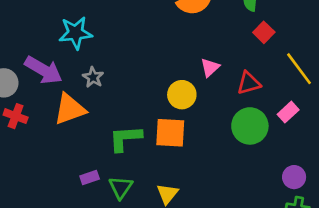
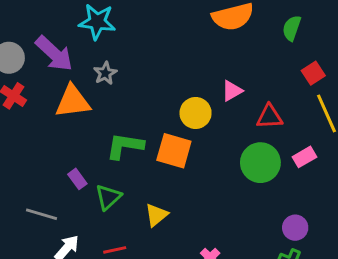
red square: (264, 32) -> (313, 73), moved
purple rectangle: (90, 177) -> (77, 179), turned 60

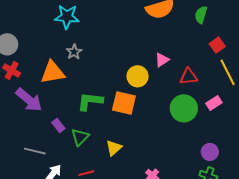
purple arrow: (54, 54) -> (29, 100), moved

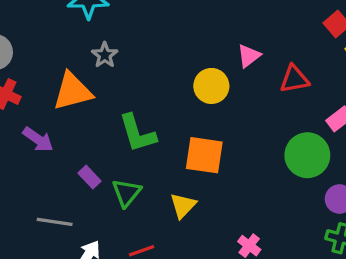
purple arrow: (29, 100) -> (38, 139), size x0.7
green L-shape: (90, 101) -> (137, 133), turned -108
orange square: (124, 103) -> (204, 155), moved
green circle: (184, 108) -> (307, 155), moved

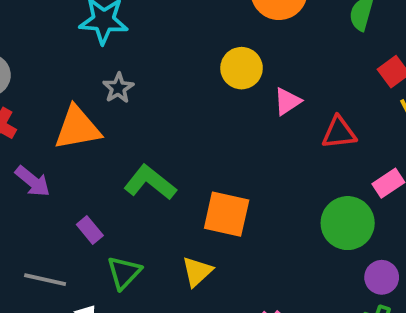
yellow circle: (211, 86) -> (242, 68), moved
green L-shape: (137, 133) -> (150, 183), turned 141
green triangle: (126, 193) -> (124, 273), moved

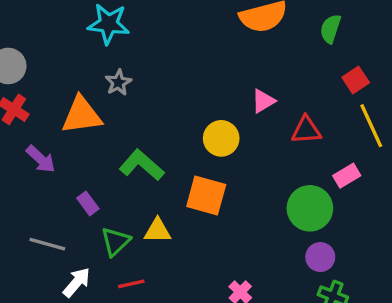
yellow circle: (242, 68) -> (221, 138), moved
yellow triangle: (197, 272) -> (158, 231), moved, turned 40
purple circle: (382, 277) -> (320, 257), moved

